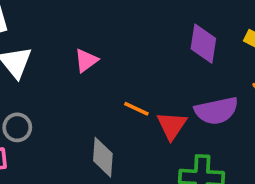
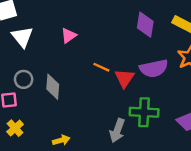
gray diamond: (103, 157) -> (53, 87), moved

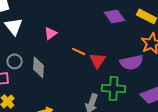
purple diamond: (145, 25) -> (115, 16), turned -45
pink triangle: (69, 36) -> (51, 33), moved
purple semicircle: (154, 68) -> (132, 62), moved

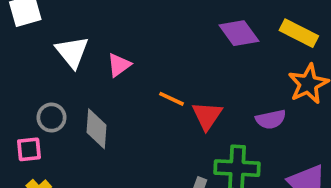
white triangle: (14, 26) -> (72, 52), moved
purple semicircle: (132, 62) -> (271, 119), size x0.7

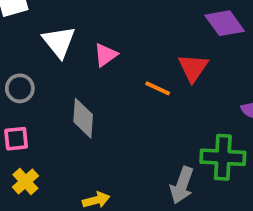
red triangle: (207, 116) -> (193, 68), moved
gray circle: (51, 118) -> (20, 88), moved

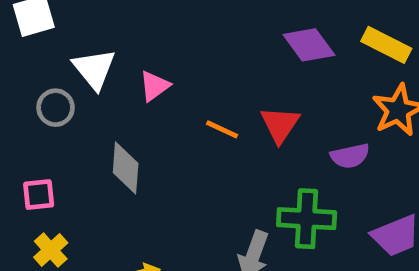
red triangle: (193, 68) -> (280, 125), moved
gray circle: (20, 88) -> (56, 108), moved

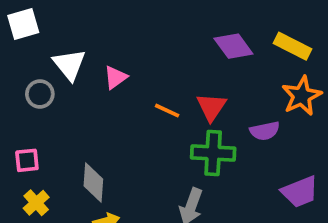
gray diamond: (126, 168) -> (93, 182), moved
green cross: (307, 219) -> (213, 153), moved

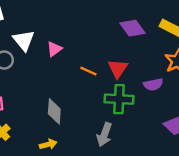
gray diamond: (93, 182) -> (54, 111), moved

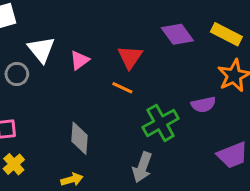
red triangle: (118, 69) -> (130, 57), moved
green cross: (119, 99) -> (161, 123), turned -32

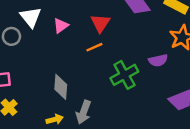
orange line: (122, 88) -> (94, 47), turned -49
gray arrow: (142, 167) -> (84, 112), moved

